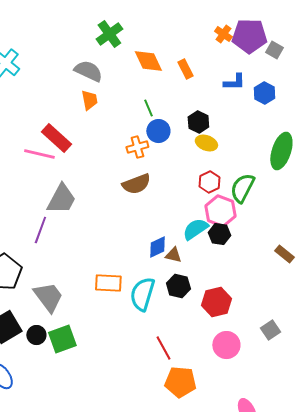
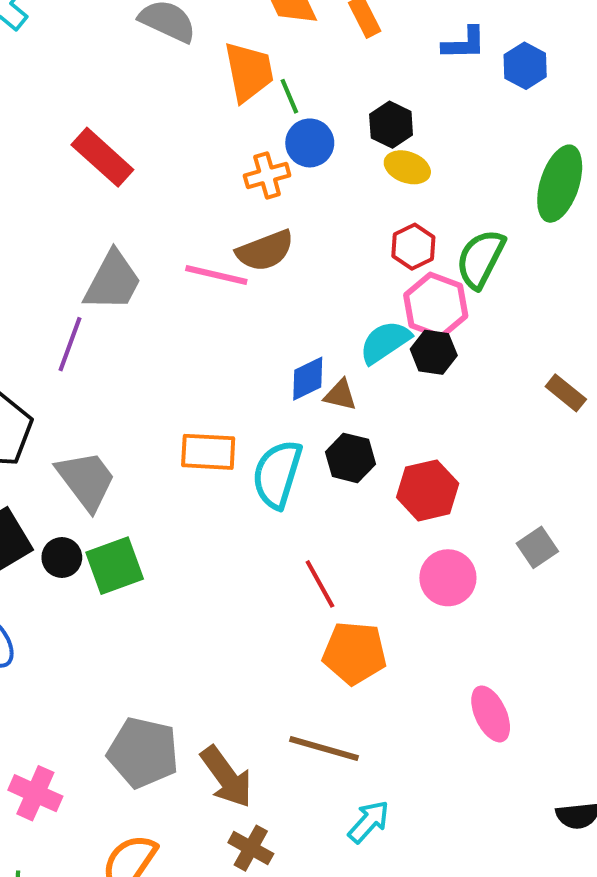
orange trapezoid: (89, 100) -> (249, 72), moved, size x1.5
pink line: (39, 154) -> (216, 275), moved

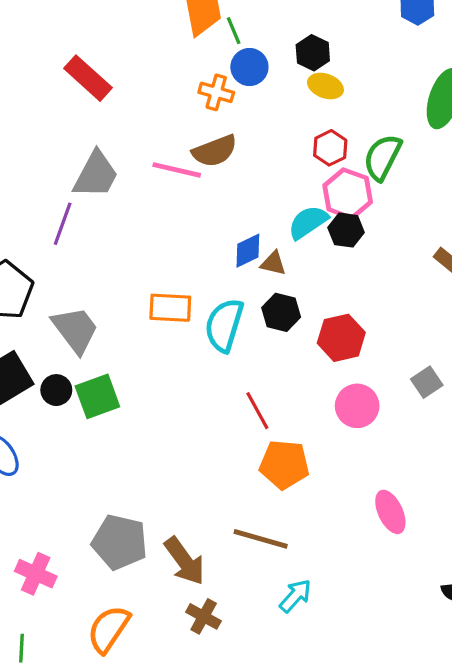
orange cross: (267, 175) -> (216, 92), turned 32

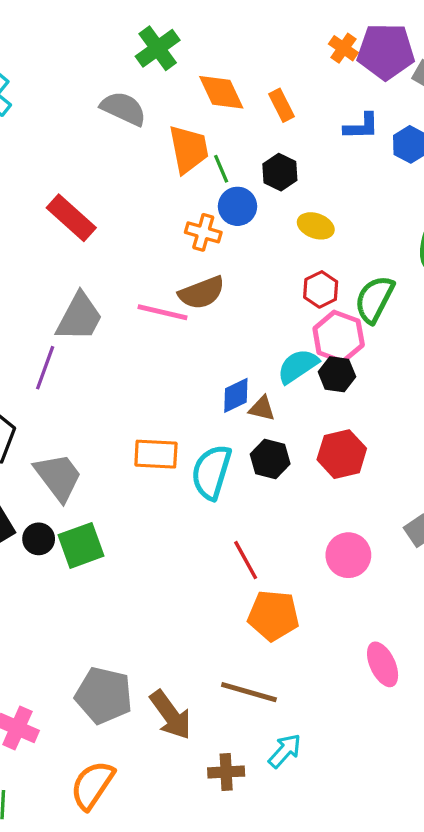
black hexagon: (313, 53) -> (280, 172), moved
red hexagon: (341, 338) -> (342, 454), moved
brown cross: (204, 616) -> (226, 772), moved, turned -32

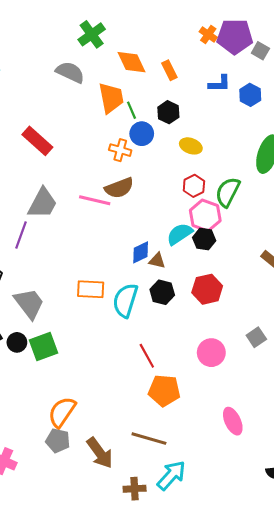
gray pentagon: (104, 695) -> (58, 441), size x0.7
cyan arrow: (285, 751) -> (171, 475), size x1.4
orange semicircle: (92, 785) -> (62, 412), moved

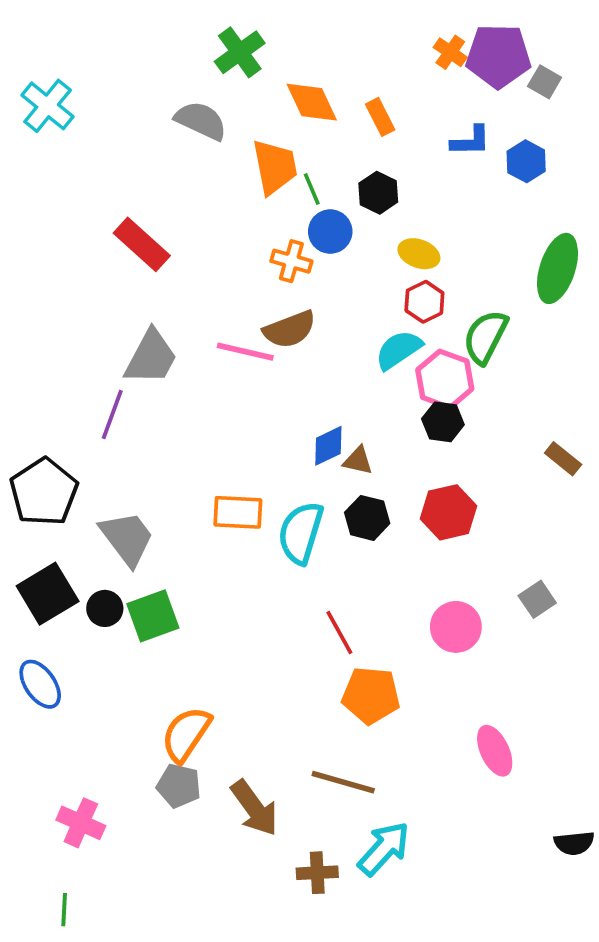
red hexagon: (194, 186) -> (424, 302), moved
cyan semicircle: (180, 234) -> (399, 350), moved

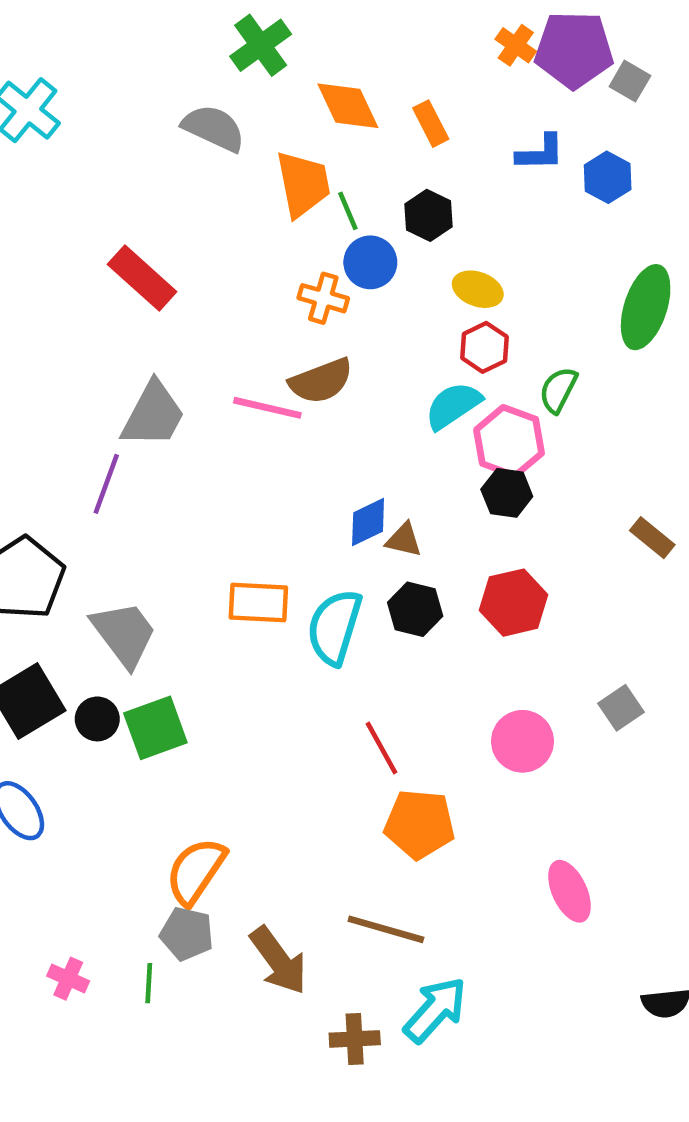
green semicircle: (485, 337) -> (558, 390), size x0.7
pink cross: (81, 823) -> (68, 979), size x0.7
green line: (64, 910) -> (149, 983), moved

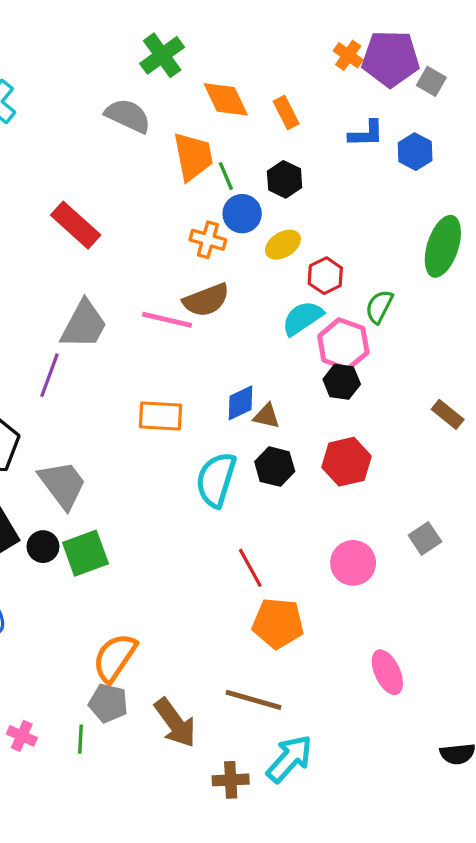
yellow ellipse: (478, 289) -> (283, 245), moved, turned -52
orange rectangle: (258, 603) -> (160, 416), moved

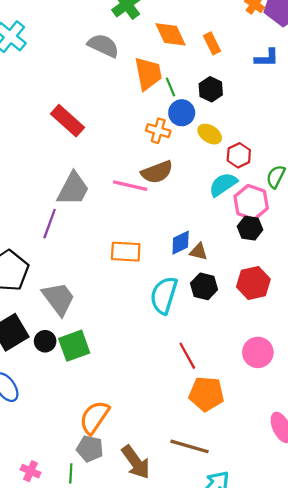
yellow ellipse: (283, 245) -> (210, 134), turned 65

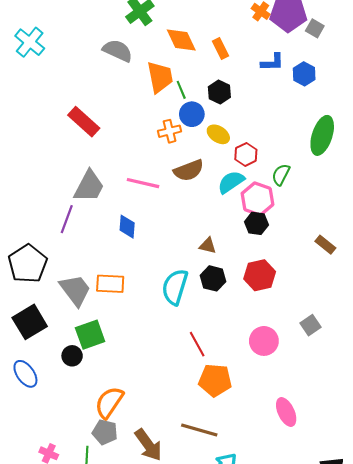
orange cross: (158, 131) -> (170, 131), turned -30
brown semicircle: (157, 172) -> (189, 170), moved
blue diamond: (181, 243) -> (127, 227), moved, turned -60
orange rectangle: (126, 252) -> (110, 284), moved
black circle: (45, 341) -> (72, 356), moved

